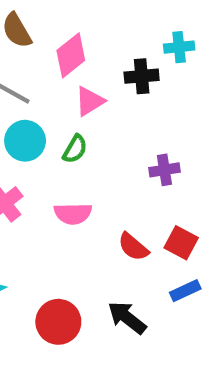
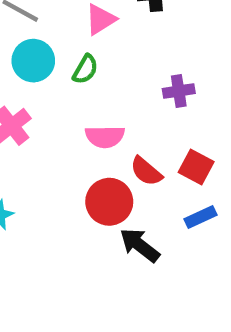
pink semicircle: (73, 214) -> (105, 137), moved
red circle: (58, 322) -> (109, 202), moved

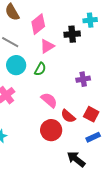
pink semicircle: (105, 137) -> (49, 100), turned -138
black arrow: (140, 245) -> (76, 159), moved

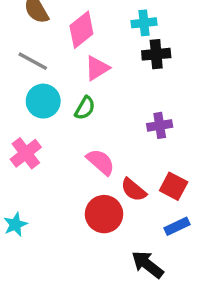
cyan cross: (90, 20) -> (144, 23), moved
black cross: (72, 34) -> (156, 54), moved

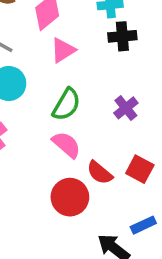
green semicircle: (85, 108) -> (66, 104), moved, size x1.4
purple cross: (160, 125) -> (126, 108), turned -30
blue rectangle: (177, 226) -> (143, 225), moved

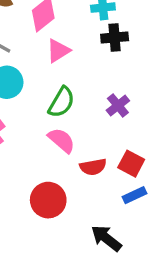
red semicircle: (100, 173) -> (93, 167), turned -50
red circle: (70, 197) -> (48, 200), moved
blue rectangle: (143, 225) -> (134, 195), moved

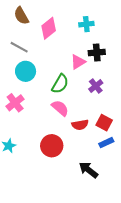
black cross: (115, 37) -> (97, 52), moved
pink triangle: (58, 51) -> (78, 62), moved

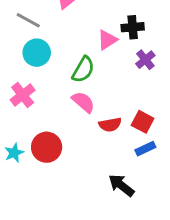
purple cross: (96, 86) -> (145, 60), moved
red circle: (52, 146) -> (47, 147), moved

